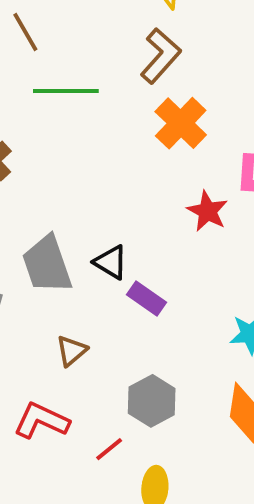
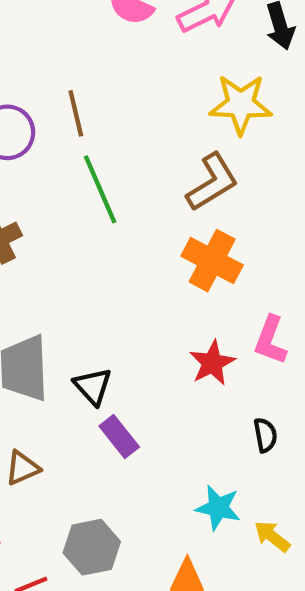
green line: (66, 91) -> (100, 189), turned 50
orange cross: (181, 123) -> (212, 261), turned -33

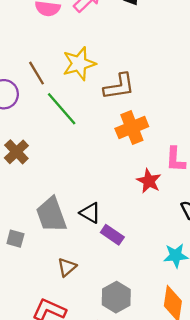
yellow star: (241, 104) -> (79, 64), moved
brown L-shape: (212, 182) -> (119, 87), turned 40
orange cross: (212, 261) -> (132, 127), turned -32

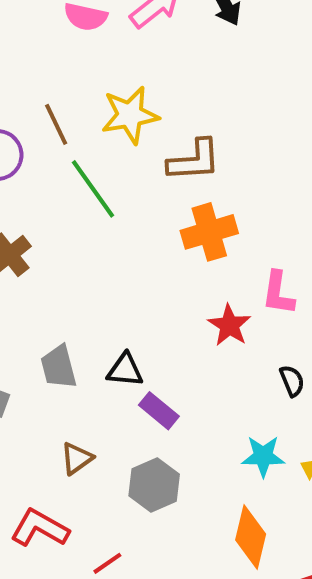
black triangle: (90, 213) -> (125, 370), turned -30
gray trapezoid: (51, 215) -> (59, 367), size x0.7
gray hexagon: (116, 297) -> (154, 485), moved

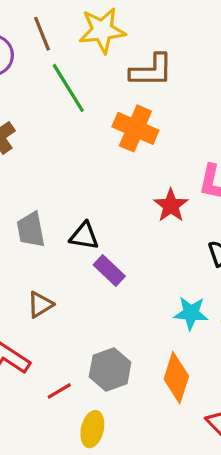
orange cross: (209, 232) -> (135, 128), moved, turned 36
gray hexagon: (154, 485) -> (110, 370), moved

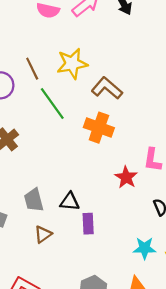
brown L-shape: (151, 70) -> (107, 88), turned -136
purple rectangle: (109, 271) -> (88, 224), turned 48
brown triangle: (40, 305) -> (43, 234), moved

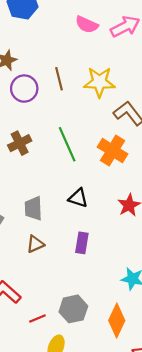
green line: (52, 104) -> (67, 144), moved
black triangle: (70, 202) -> (78, 198), moved

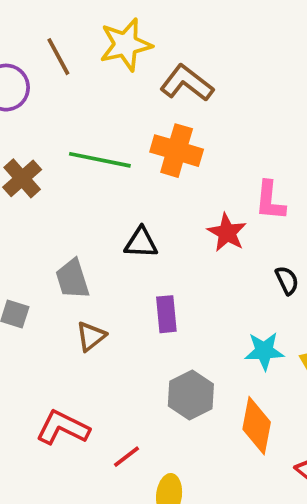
green line: (67, 144) -> (100, 160), turned -40
gray hexagon: (73, 309) -> (191, 395), moved

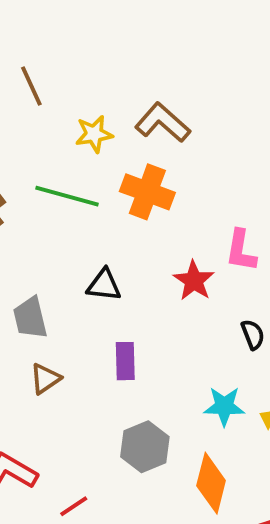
yellow star: (126, 45) -> (94, 134), moved, size x0.7

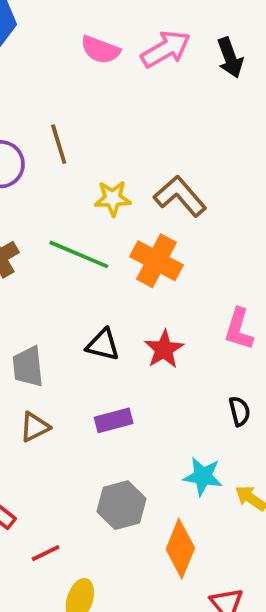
red star: (194, 281) -> (164, 349), moved
purple rectangle: (125, 361) -> (114, 420), turned 69

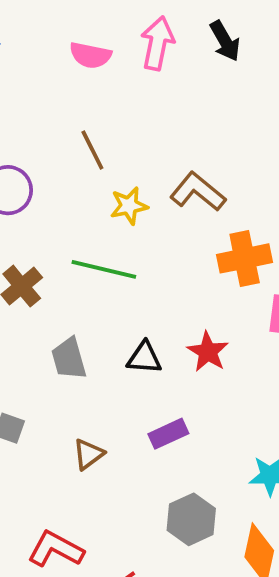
pink arrow: (166, 49) -> (157, 43), turned -39
brown line: (59, 144) -> (92, 150), moved
orange cross: (156, 261) -> (245, 258), moved, turned -30
gray trapezoid: (28, 367) -> (69, 359), moved

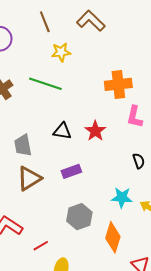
brown L-shape: (198, 192) -> (91, 21), moved
gray trapezoid: (69, 359) -> (23, 145), moved
brown triangle: (88, 454) -> (29, 178), size x1.5

